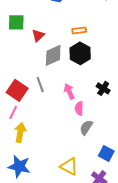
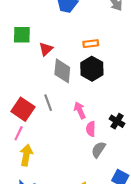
gray diamond: (53, 55) -> (62, 71), turned -60
black cross: (103, 88) -> (117, 121), moved

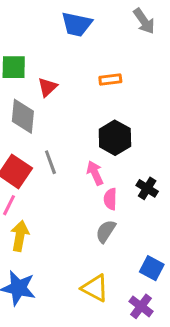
black hexagon: (92, 69) -> (115, 138), moved
gray diamond: (62, 71) -> (23, 116), moved
gray semicircle: (98, 150) -> (106, 231), moved

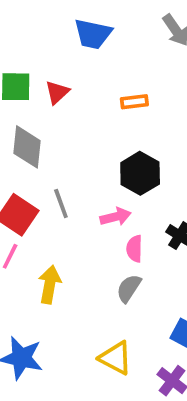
red triangle: (47, 87) -> (57, 92), moved
pink arrow: (95, 173) -> (116, 217), turned 100
yellow arrow: (20, 236) -> (50, 285), moved

